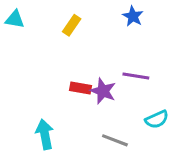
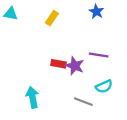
cyan semicircle: (157, 119) -> (104, 86), moved

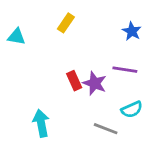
blue star: (96, 12) -> (132, 31), moved
cyan triangle: (11, 14) -> (16, 37), moved
red rectangle: (58, 64) -> (74, 81), turned 56

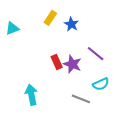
blue star: (132, 31) -> (71, 24), moved
cyan triangle: (16, 37) -> (12, 28), turned -32
purple line: (125, 70) -> (96, 54), turned 30

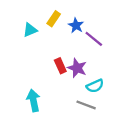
cyan triangle: (12, 28) -> (30, 30), moved
purple line: (96, 54) -> (94, 39), moved
cyan semicircle: (101, 84) -> (95, 86), moved

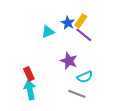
yellow rectangle: (54, 19) -> (81, 21), moved
cyan triangle: (30, 30) -> (48, 32), moved
red rectangle: (60, 66) -> (29, 74), moved

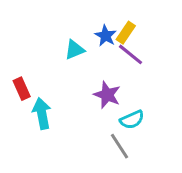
red rectangle: (29, 74) -> (22, 89), moved
cyan arrow: (30, 90) -> (42, 113), moved
gray line: (77, 94) -> (120, 146), turned 36

